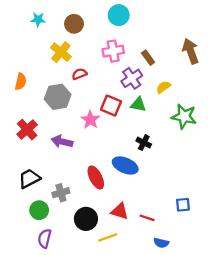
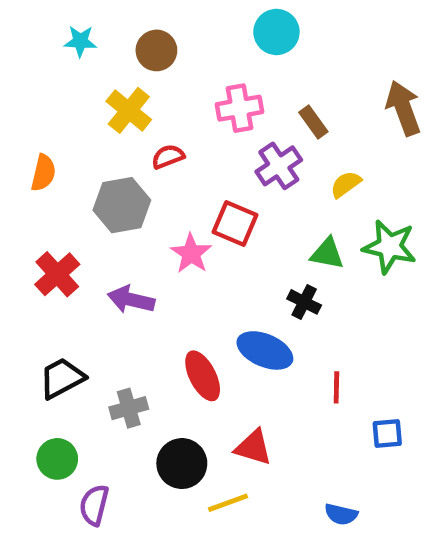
cyan circle: (119, 15) -> (276, 32), moved
green triangle: (138, 104) -> (327, 254), moved
green circle: (39, 210) -> (57, 459), moved
red line: (147, 218) -> (336, 387), moved, turned 72

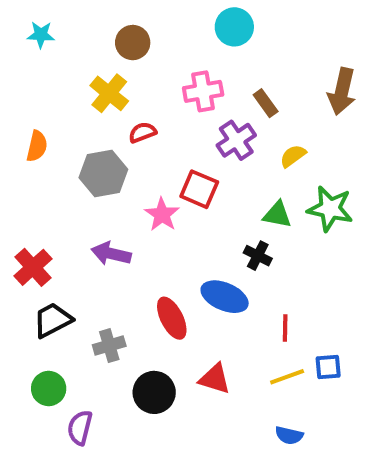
cyan star: (80, 41) -> (41, 35), moved
brown arrow: (403, 108) -> (342, 91), turned -147
red cross: (57, 274) -> (33, 267), moved
yellow line: (228, 503) -> (287, 377), moved

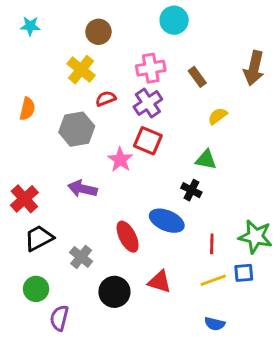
purple cross: (236, 140) -> (148, 103), moved
green star: (330, 209) -> (255, 237), moved
gray cross: (109, 346) -> (81, 257), turned -35

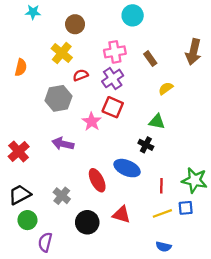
cyan star: (30, 26) -> (33, 12), moved
orange semicircle: (27, 109) -> (21, 67), moved
black trapezoid: (39, 238) -> (20, 195), moved

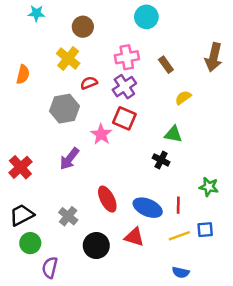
purple arrow: (63, 144) -> (69, 159), turned -65
blue ellipse: (127, 168) -> (148, 208), moved
green star: (195, 180) -> (209, 187), moved, size x0.7

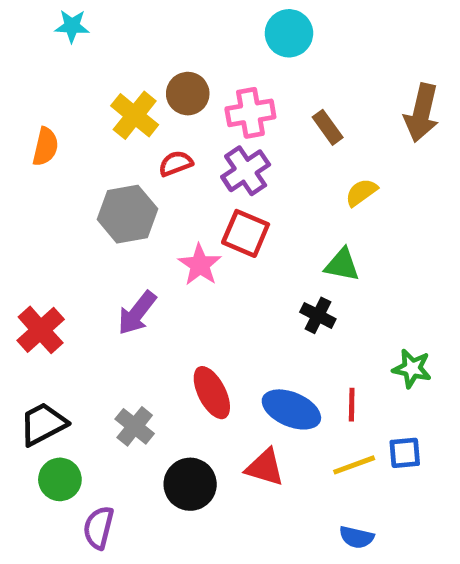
brown circle: (83, 27) -> (188, 94), moved

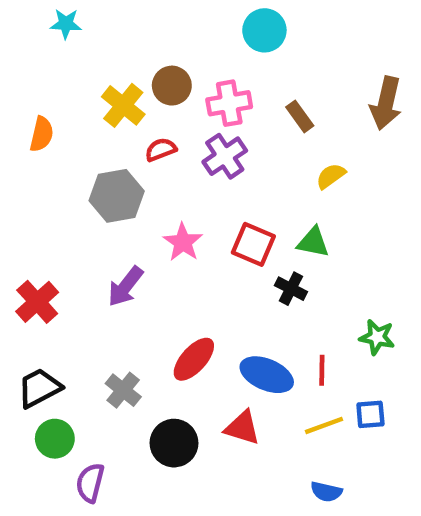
red square: (246, 233) -> (253, 244), moved
red ellipse: (212, 393) -> (194, 359), turned 69

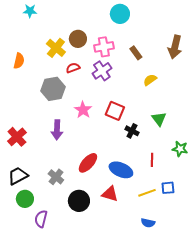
green triangle: (313, 242) -> (159, 119), moved, turned 42
purple arrow: (125, 286) -> (57, 130), turned -36
green star: (377, 337) -> (180, 149), moved
red line: (322, 370) -> (152, 160), moved

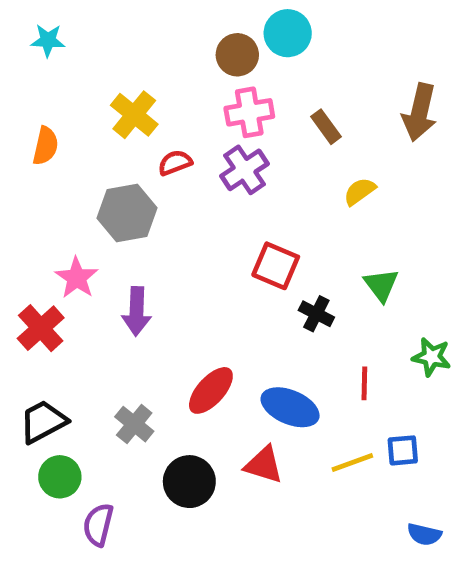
cyan star: (30, 11) -> (48, 40), moved
brown circle: (78, 39) -> (237, 55), moved
pink star: (83, 110) -> (77, 278), moved
blue semicircle: (148, 223) -> (424, 534), moved

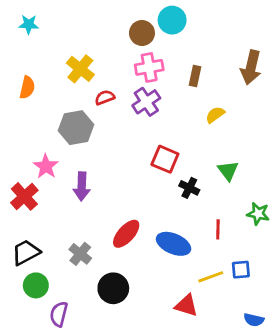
brown rectangle: (326, 127) -> (195, 76), turned 48
red triangle: (264, 465) -> (186, 305), moved

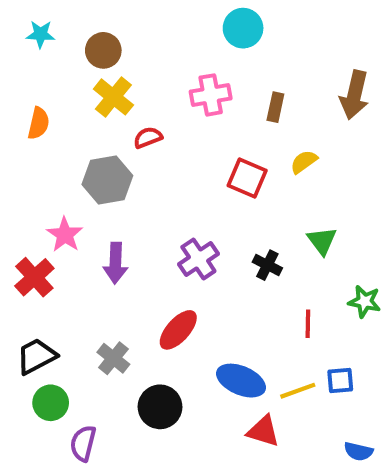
brown circle: (142, 33) -> (103, 50), moved
purple cross: (146, 102) -> (198, 259), moved
red square: (165, 159) -> (247, 178), moved
blue ellipse: (174, 244) -> (241, 381), moved

